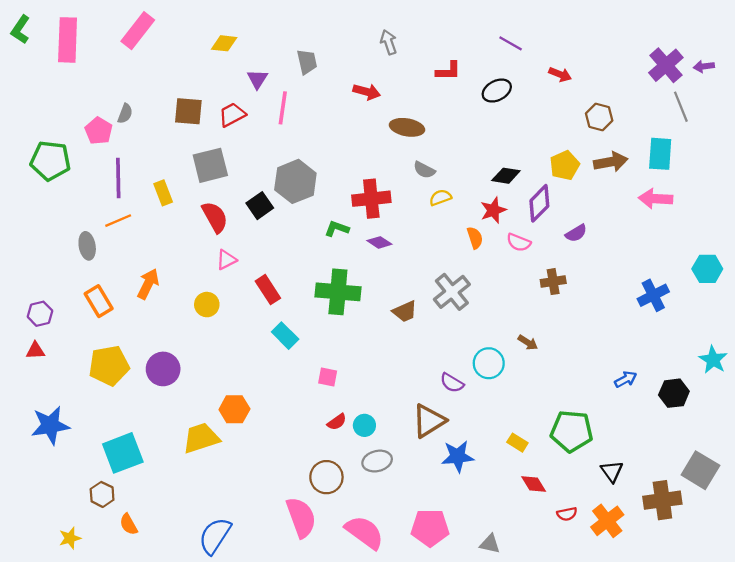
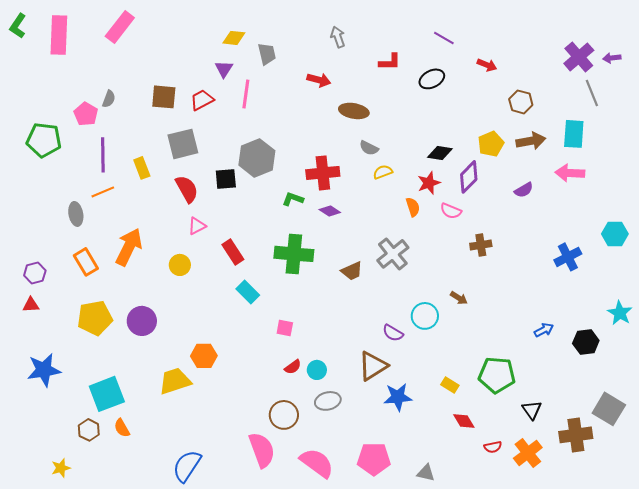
yellow diamond: (224, 43) -> (234, 38), moved
black square: (260, 206) -> (226, 179), turned 30
purple semicircle: (576, 233) -> (524, 190), moved
orange arrow: (148, 284) -> (129, 247), size x1.4
orange semicircle: (129, 524) -> (122, 428), moved

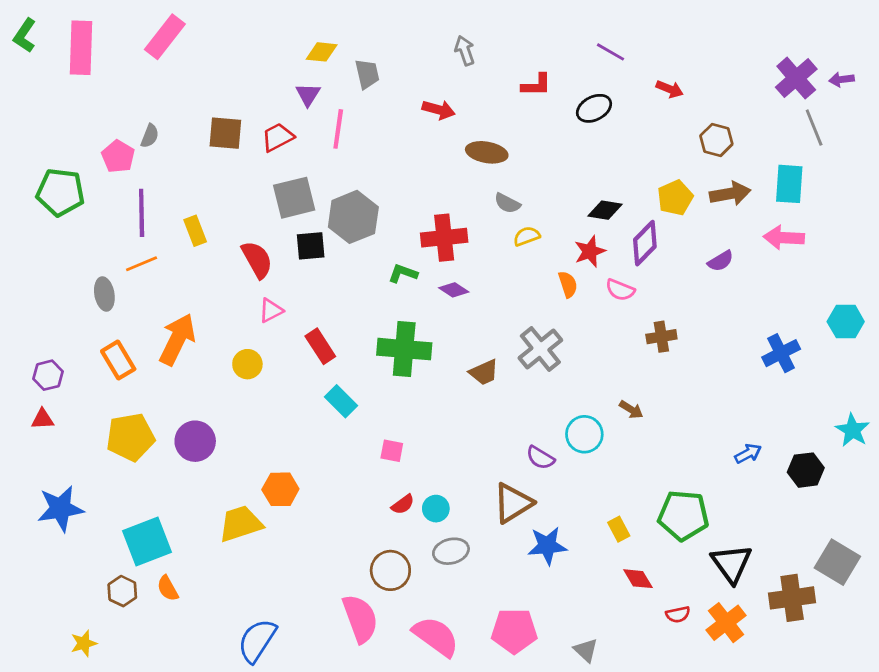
gray square: (183, 144) -> (294, 198), moved
yellow rectangle: (450, 385) -> (619, 529), turned 30
black triangle: (532, 410) -> (732, 564), size x1.5
gray triangle: (426, 473) -> (586, 650), turned 30

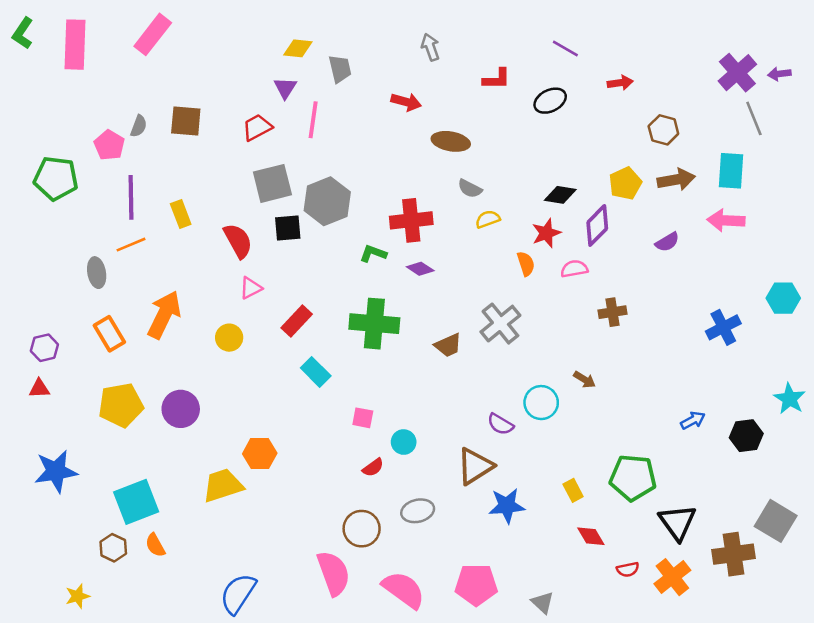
red arrow: (670, 89) -> (620, 83), turned -30
brown square: (225, 133) -> (186, 121), moved
pink semicircle: (620, 290) -> (574, 269), turned 148
red rectangle: (320, 346) -> (297, 321), turned 76
cyan circle: (436, 509) -> (404, 442), moved

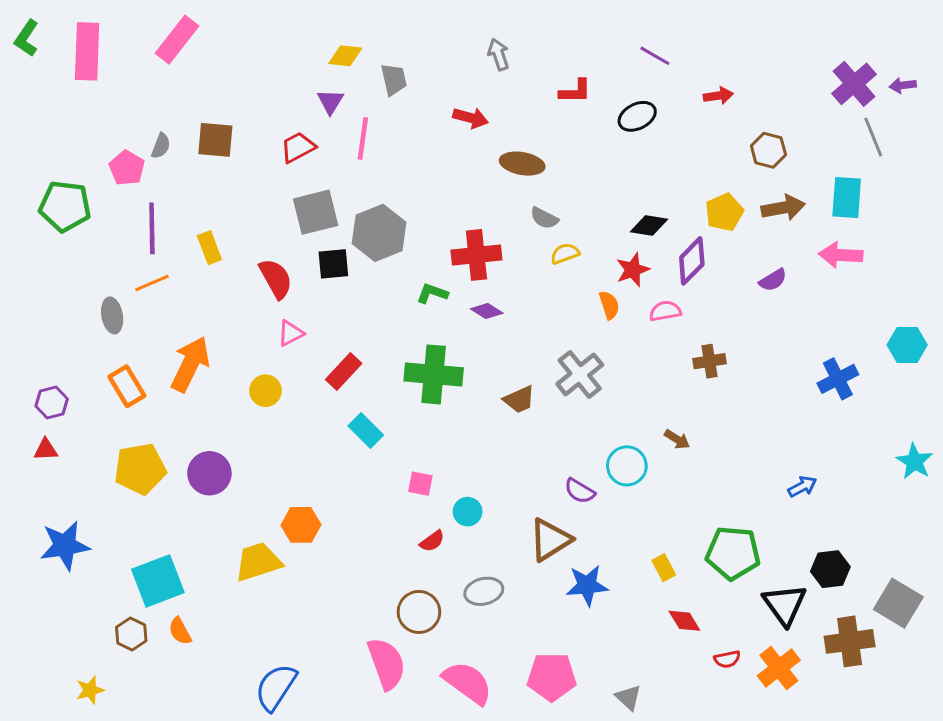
black hexagon: (746, 436) -> (830, 569), moved

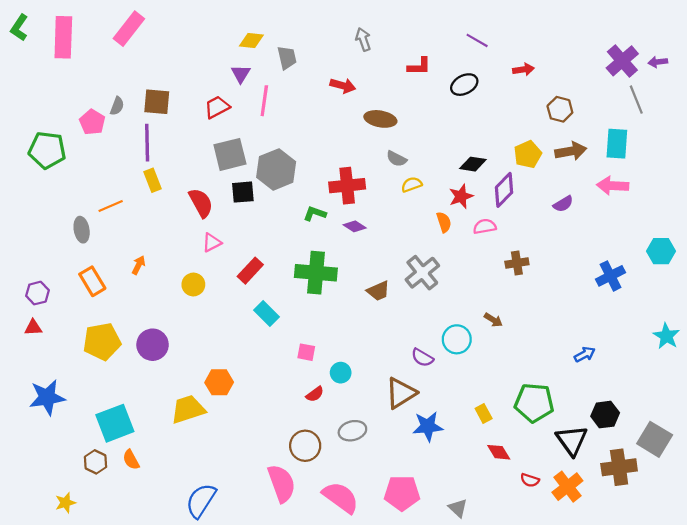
purple line: (152, 228) -> (147, 143), moved
orange arrow: (190, 364) -> (139, 265), size x0.5
red semicircle: (727, 659) -> (530, 480), turned 30

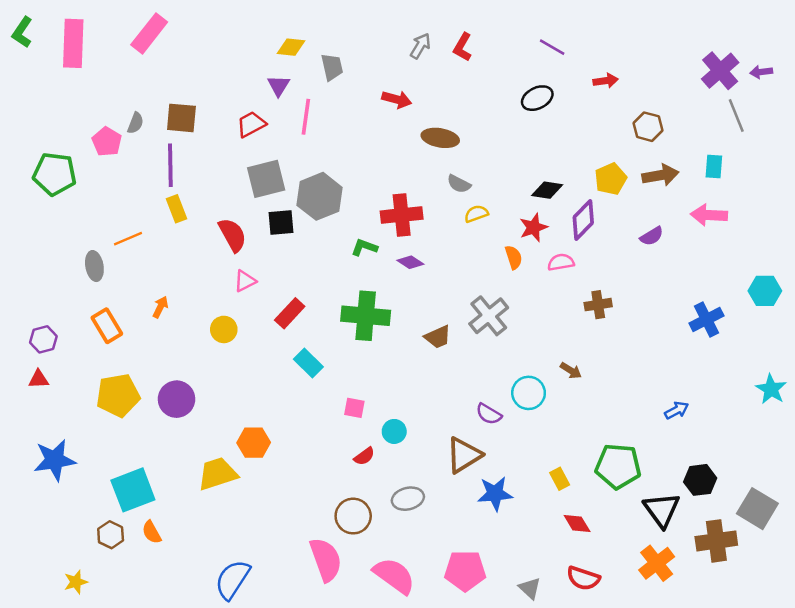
gray arrow: (363, 39) -> (420, 46), turned 50
red L-shape: (419, 66) -> (463, 47), moved, turned 120
cyan rectangle: (617, 144) -> (714, 166), size x0.7
red semicircle: (530, 480) -> (583, 578), moved, size x1.5

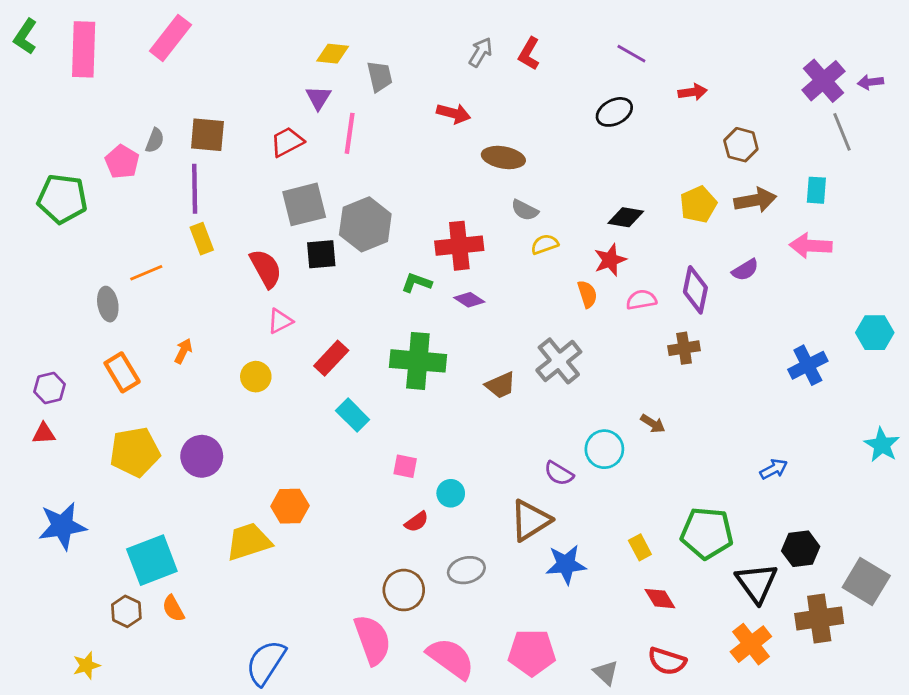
purple diamond: (583, 220) -> (695, 290), moved, turned -33

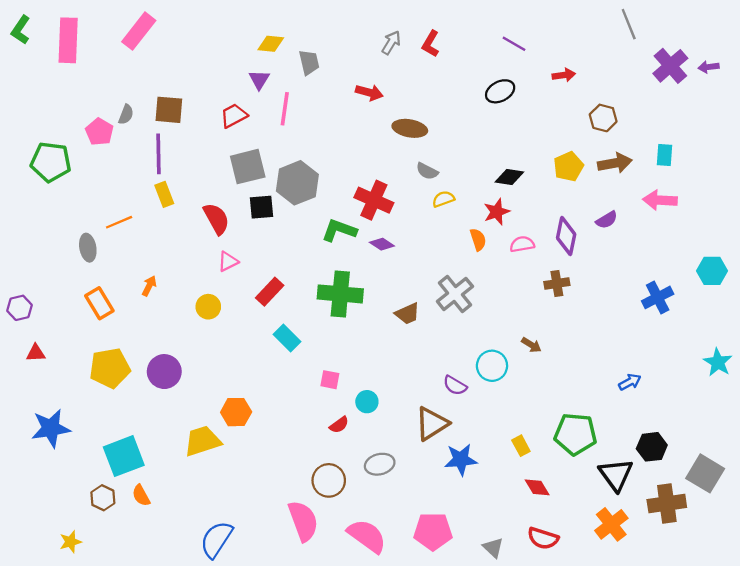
gray line: (842, 132) -> (629, 24), moved
red cross: (459, 246) -> (374, 200), turned 30
green L-shape: (417, 283) -> (339, 230), size x1.4
purple hexagon: (49, 388) -> (19, 308), moved

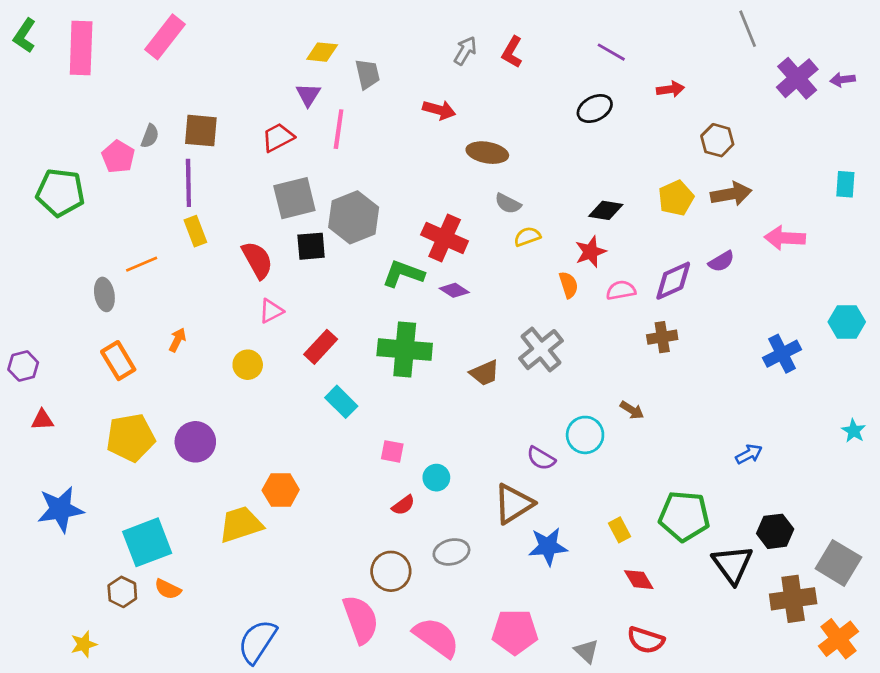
cyan rectangle: (665, 155) -> (845, 184), moved
purple diamond: (566, 236) -> (673, 281), turned 54
cyan star: (718, 362) -> (854, 431), size x0.7
orange semicircle: (141, 495) -> (168, 589), turned -35
orange cross: (611, 524) -> (838, 639), moved

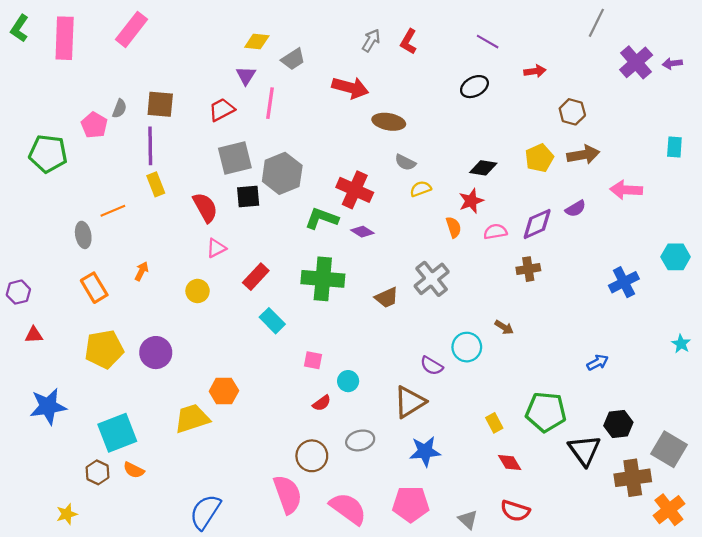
gray line: (748, 29) -> (596, 23), turned 48
gray trapezoid: (367, 74) -> (293, 59), turned 70
red arrow: (439, 110) -> (350, 88), size x1.4
blue star: (548, 546) -> (425, 451), moved

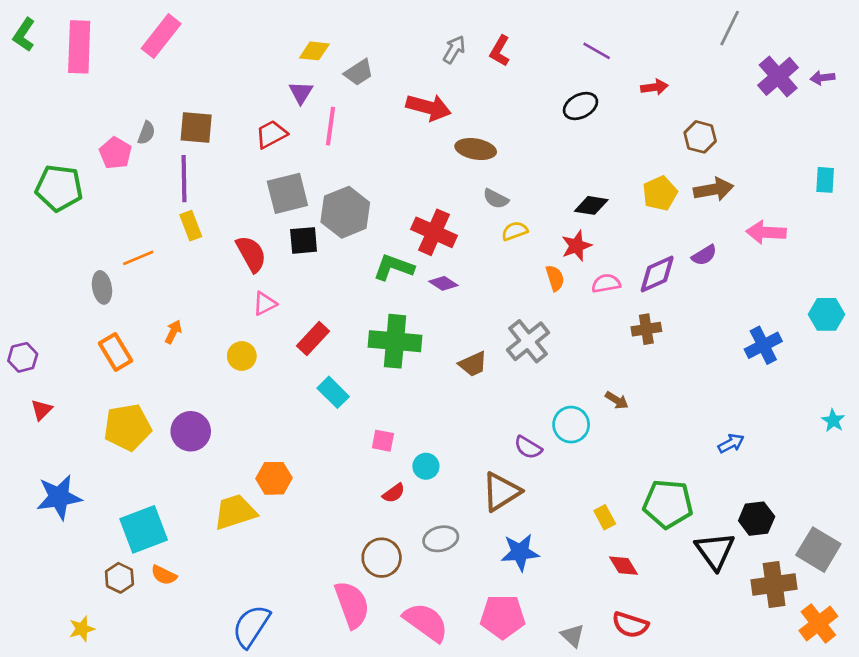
red triangle: (34, 335) -> (42, 410), turned -42

